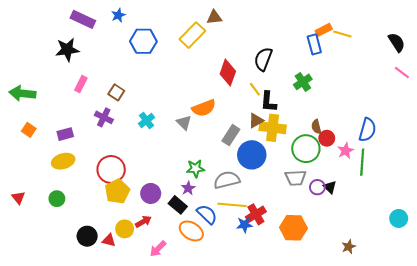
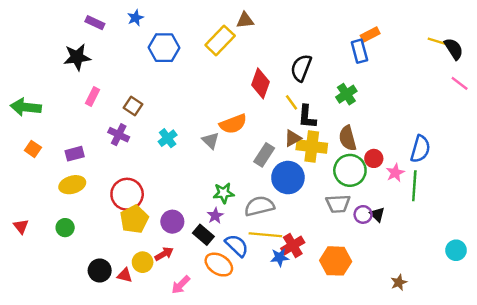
purple rectangle: (83, 19) -> (95, 23), size x0.7
yellow line: (342, 34) -> (438, 42), moved
brown semicircle: (316, 127) -> (348, 138), moved, size x1.5

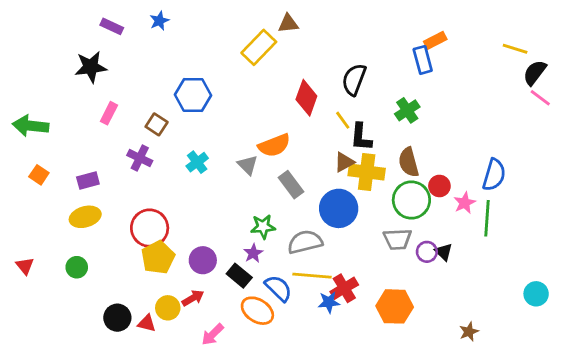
blue hexagon: (164, 48) -> (193, 95), moved
black semicircle: (454, 49) -> (535, 73), moved, turned -110
gray rectangle: (264, 155) -> (291, 185), moved, turned -70

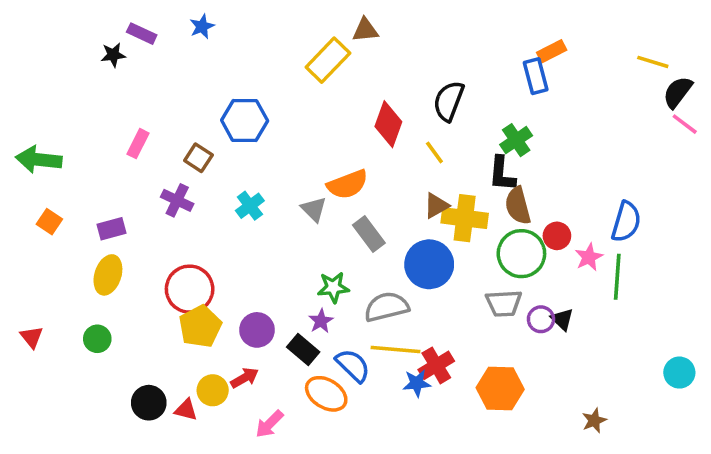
black star: (91, 67) -> (113, 55), moved, size x0.6
black L-shape: (361, 137) -> (502, 174), moved
yellow ellipse: (85, 217) -> (108, 275), turned -56

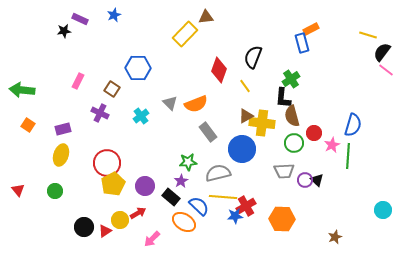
gray triangle: (314, 209) -> (170, 103), moved
green circle: (521, 254) -> (294, 143), size x0.7
red triangle: (186, 410) -> (105, 231), turned -48

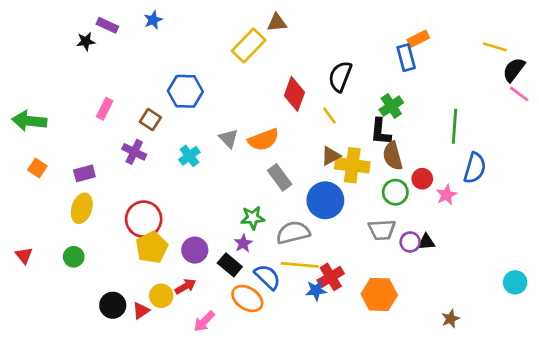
green line: (348, 156) -> (455, 126), moved
black triangle: (317, 180) -> (426, 242), turned -48

